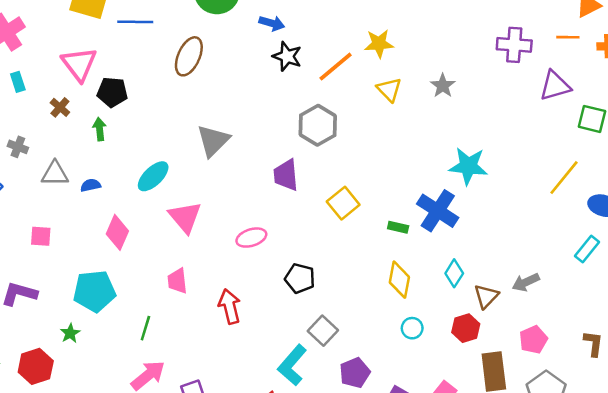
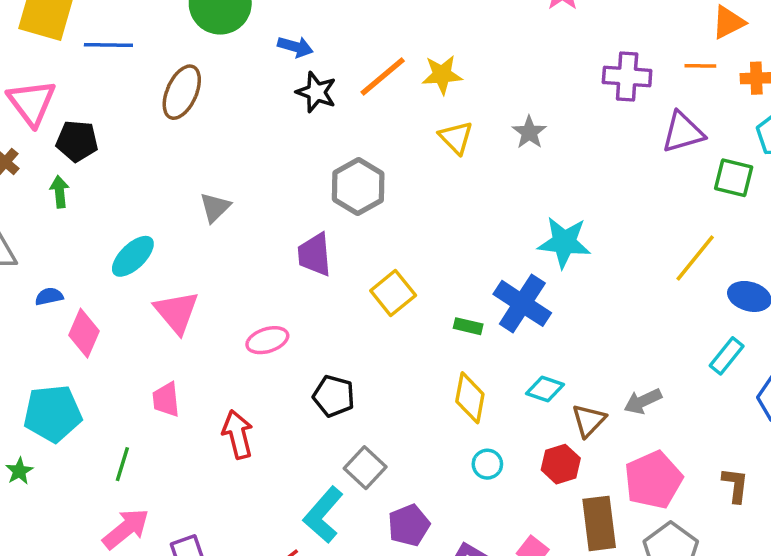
orange line: (336, 67) -> (383, 76), moved
gray triangle: (213, 141) -> (215, 207), size x0.7
blue semicircle: (91, 185) -> (49, 296), moved
cyan diamond: (454, 273) -> (545, 389), turned 76
pink pentagon: (533, 340) -> (653, 480), size x1.5

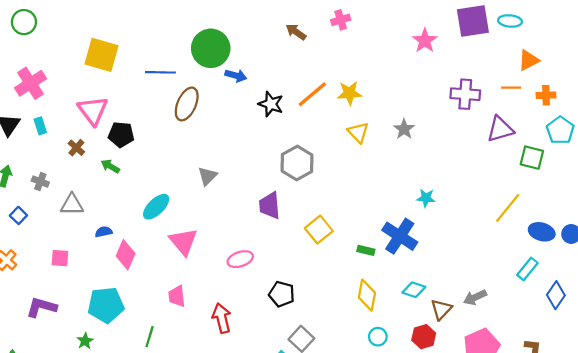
blue line: (108, 45) -> (160, 72), moved
blue arrow: (295, 47) -> (236, 76), moved
green arrow: (60, 192) -> (110, 166), turned -54
cyan star: (564, 242) -> (426, 198), size x0.6

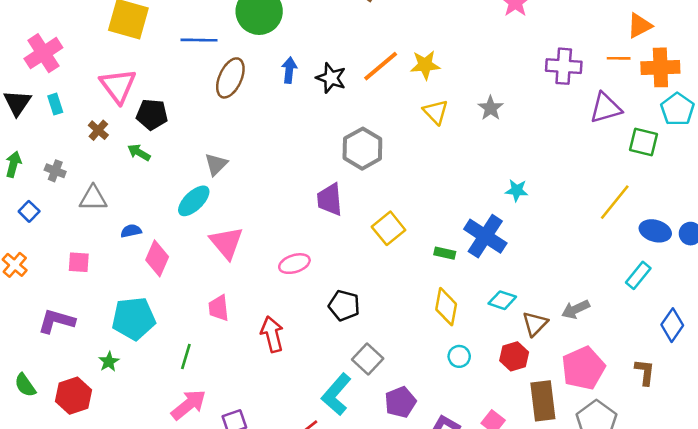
blue arrow: (236, 76) -> (289, 70), moved, turned -100
orange cross: (546, 95) -> (660, 67), size x1.6
gray triangle: (207, 176) -> (216, 164), moved
blue diamond: (556, 295) -> (672, 325), moved

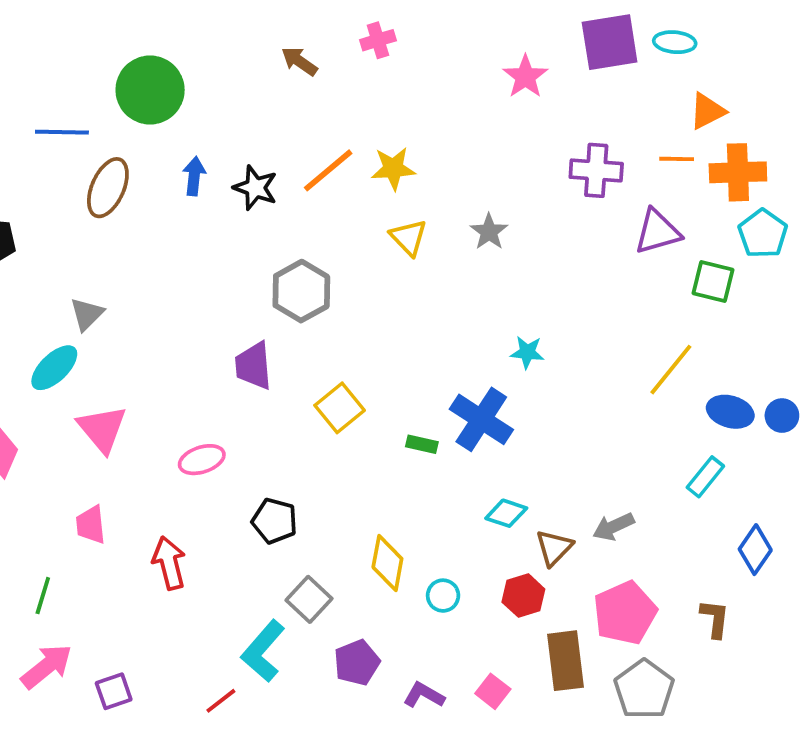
yellow diamond: (446, 307) -> (387, 563), moved

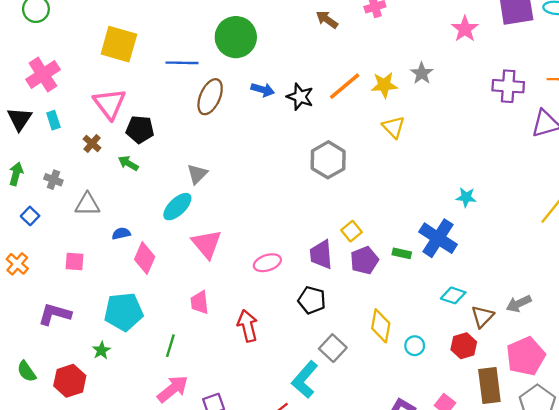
blue arrow: (194, 176) -> (263, 90), turned 100
gray star: (489, 232) -> (422, 73), moved
purple trapezoid: (253, 366) -> (321, 255), moved
yellow square: (340, 408) -> (352, 231), size x0.7
purple pentagon: (357, 663) -> (364, 260), moved

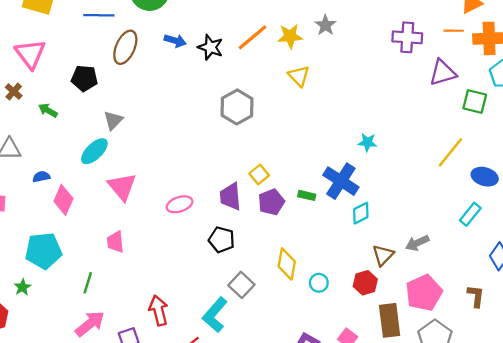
black pentagon: (140, 129) -> (84, 78), moved
cyan diamond: (453, 295) -> (361, 213), moved, turned -45
red arrow: (247, 326) -> (159, 310), moved

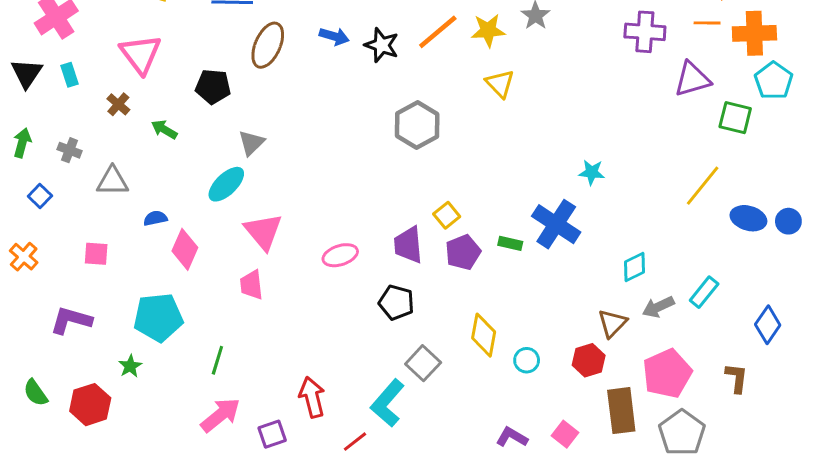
cyan diamond: (361, 213) -> (635, 267), moved
cyan rectangle: (470, 214) -> (704, 292), moved
pink trapezoid: (115, 242) -> (251, 285), moved

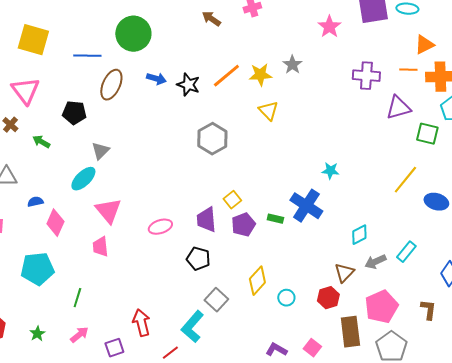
yellow diamond: (484, 335) -> (257, 281), turned 32
green star: (130, 366) -> (37, 334), moved
pink arrow: (220, 415) -> (79, 335), size x0.7

